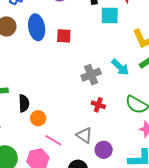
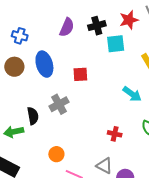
red square: (64, 36) -> (80, 74), moved
gray cross: (91, 75) -> (59, 104), moved
black semicircle: (24, 103) -> (33, 116), moved

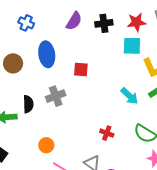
cyan square: (116, 44) -> (132, 46), moved
brown circle: (14, 67) -> (13, 63), moved

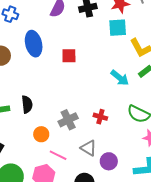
gray cross: (56, 96) -> (68, 120), moved
black semicircle: (28, 104) -> (27, 104), moved

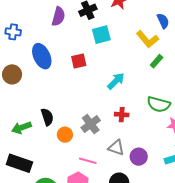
cyan square: (118, 28) -> (101, 35), moved
cyan arrow: (120, 78) -> (116, 81), moved, turned -72
orange circle: (41, 134) -> (65, 135), moved

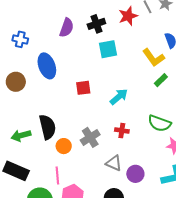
red square: (79, 61) -> (83, 88), moved
black semicircle: (47, 117) -> (48, 127), size x1.4
pink line: (88, 161) -> (57, 175), moved, turned 66

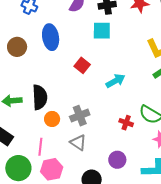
cyan square: (108, 49) -> (102, 31), moved
red square: (83, 88) -> (82, 65), turned 35
red cross: (122, 131) -> (126, 123), moved
gray triangle: (114, 163) -> (78, 143), moved

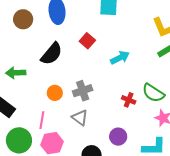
black semicircle: (40, 97) -> (52, 54), moved, turned 40

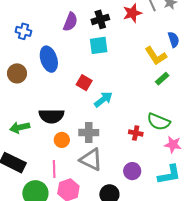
black semicircle: (52, 54) -> (52, 116), moved, turned 60
cyan arrow: (120, 58) -> (103, 99), moved
gray cross: (83, 91) -> (89, 133), turned 30
gray triangle: (80, 118) -> (91, 160), size x1.4

